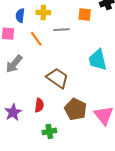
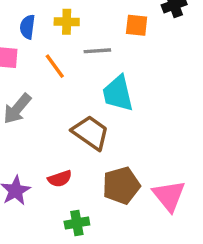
cyan trapezoid: (98, 60) -> (118, 93), moved
red semicircle: (39, 105) -> (60, 179), turned 64
brown pentagon: (76, 109) -> (121, 185), turned 30

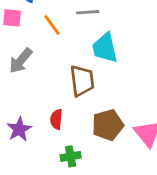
brown trapezoid: (91, 133) -> (82, 81), turned 48
red semicircle: (60, 179) -> (56, 119), turned 114

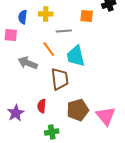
orange line: (52, 25) -> (49, 49), moved
gray arrow: (21, 61) -> (28, 63), moved, turned 72

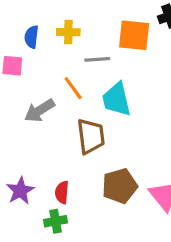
orange square: (87, 16) -> (134, 35), size x1.5
gray arrow: (28, 63) -> (40, 111), turned -54
red semicircle: (42, 106) -> (62, 192), moved
green cross: (52, 132) -> (56, 221), moved

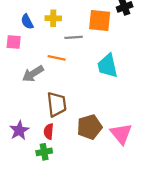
blue semicircle: (31, 37) -> (27, 22), turned -35
orange line: (73, 88) -> (57, 58), turned -42
cyan trapezoid: (116, 99) -> (108, 66), moved
brown trapezoid: (91, 136) -> (57, 104), moved

